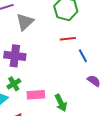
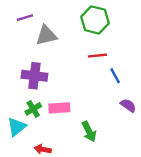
gray triangle: (25, 22) -> (46, 35), turned 30
pink rectangle: (36, 95) -> (59, 108), moved

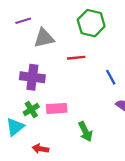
red line: (97, 56) -> (76, 58), moved

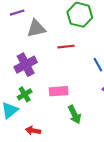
purple cross: (32, 77) -> (26, 65), turned -35
pink rectangle: (57, 108) -> (59, 91), moved

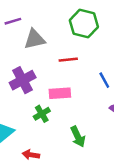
pink rectangle: (59, 91) -> (60, 93), moved
green cross: (25, 94) -> (42, 114), moved

